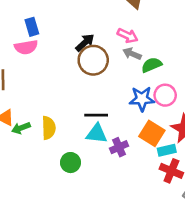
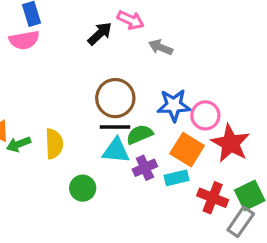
pink arrow: (128, 36) -> (131, 20), moved
brown circle: (93, 60) -> (115, 98), moved
green semicircle: (152, 65) -> (140, 134), moved
pink circle: (165, 95) -> (205, 115), moved
cyan rectangle: (167, 150) -> (177, 178), moved

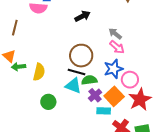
pink arrow: (131, 20) -> (117, 47), moved
blue star: (174, 105) -> (113, 69), turned -30
purple cross: (145, 168) -> (95, 95), moved, turned -32

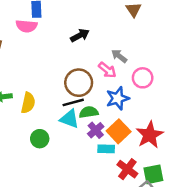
pink arrow: (117, 47) -> (107, 70), moved
black line: (76, 72) -> (73, 102), turned -30
pink circle: (130, 80) -> (143, 78), moved

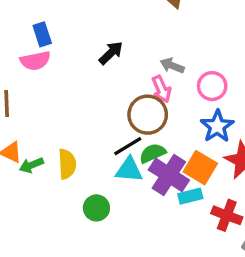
pink arrow: (107, 70) -> (161, 89), turned 42
brown circle: (79, 83) -> (148, 115), moved
blue star: (118, 98) -> (217, 126), moved
purple cross: (96, 130) -> (169, 175), size x1.6

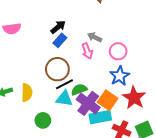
blue rectangle: (42, 34) -> (60, 40), moved, turned 56
brown circle: (148, 115) -> (57, 69), moved
cyan rectangle: (190, 196) -> (100, 117), size x1.5

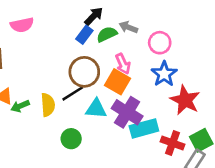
black arrow: (58, 27) -> (94, 16), moved
pink arrow: (87, 51) -> (123, 64), moved
black line: (64, 84) -> (73, 93), moved
green semicircle: (79, 90) -> (107, 34), moved
orange square: (108, 100) -> (117, 82), moved

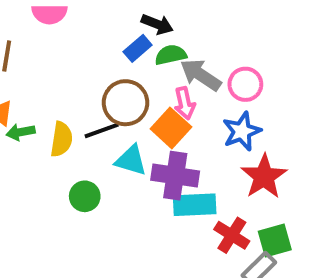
black arrow: (94, 16) -> (157, 24), turned 54
gray arrow: (128, 27) -> (201, 75), moved, size x1.5
purple cross: (127, 112) -> (175, 176), turned -36

